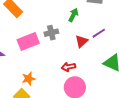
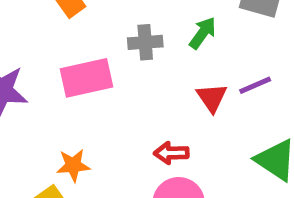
gray cross: (51, 33) -> (145, 42), moved
red triangle: (82, 41) -> (212, 98), turned -32

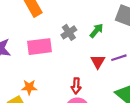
gray cross: (145, 42) -> (69, 32), turned -35
red arrow: (171, 153) -> (76, 86), turned -91

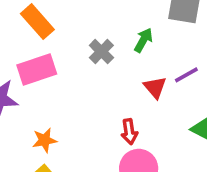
pink rectangle: (40, 47) -> (37, 70), moved
orange star: (29, 87) -> (44, 140), moved

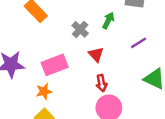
pink rectangle: (37, 70) -> (55, 65), moved
red triangle: (155, 87) -> (96, 54), moved

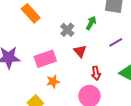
red arrow: (101, 83) -> (96, 73), moved
orange star: (44, 91) -> (53, 82), moved

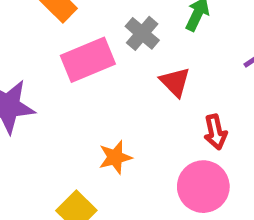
pink rectangle: (45, 59) -> (88, 60), moved

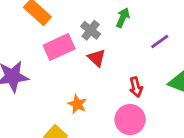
red triangle: (175, 82) -> (97, 58), moved
orange star: (115, 157) -> (77, 104), turned -30

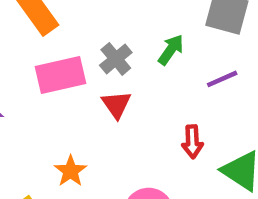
purple line: (160, 41) -> (222, 79), moved
red arrow: (136, 87) -> (192, 142), moved

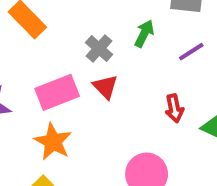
pink rectangle: (61, 75) -> (57, 92), moved
orange star: (71, 171) -> (53, 142), moved, size x1.4

